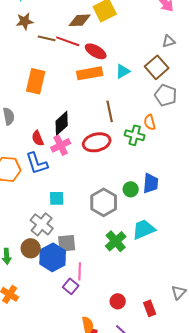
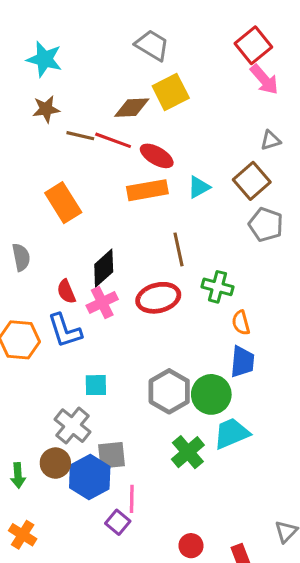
orange rectangle: (36, 81) -> (63, 203), turned -45
orange semicircle: (150, 122) -> (241, 323), moved
green circle: (131, 189) -> (211, 394), moved, size x1.6

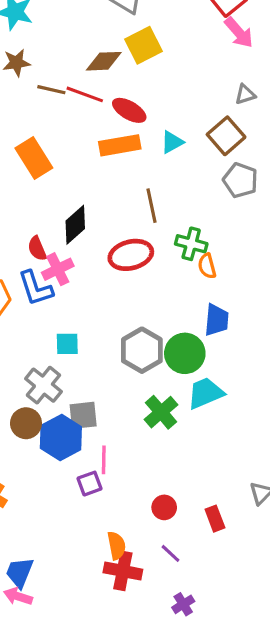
pink cross: (102, 302) -> (58, 269), moved
orange semicircle: (241, 323) -> (207, 266), moved
purple square: (118, 522) -> (90, 484), turned 30

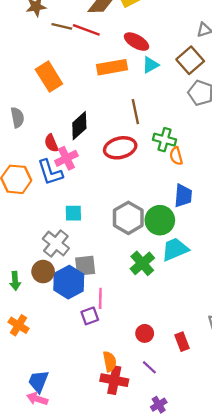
red ellipse: (129, 110) -> (136, 42), moved

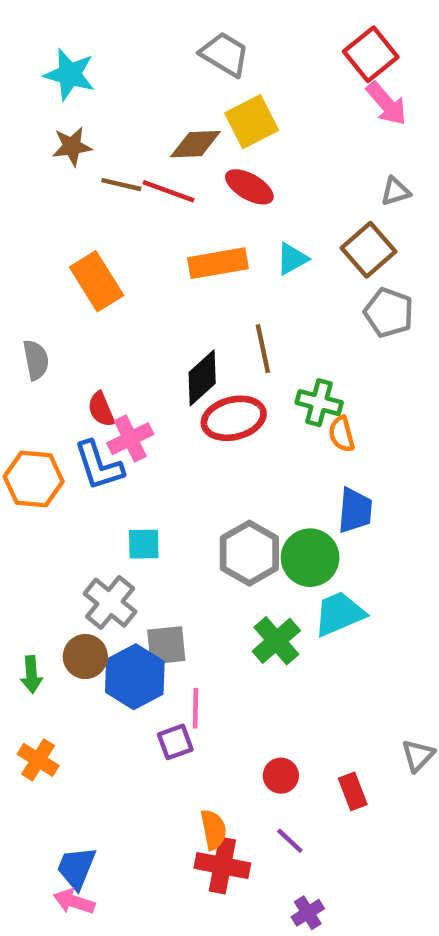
red ellipse: (136, 42) -> (249, 187), moved
black diamond: (79, 126) -> (202, 378), moved

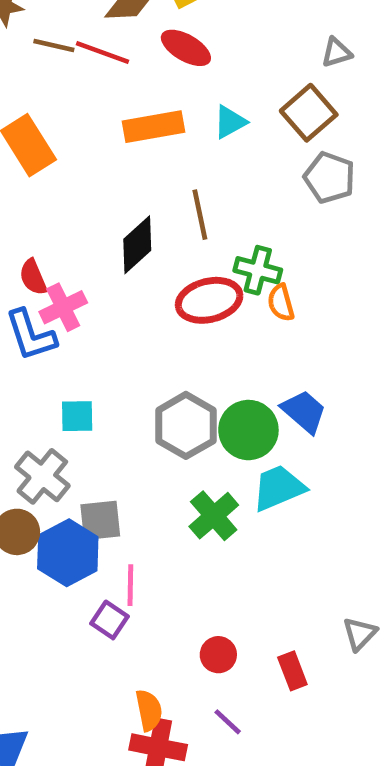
red ellipse: (234, 418) -> (209, 300), moved
blue trapezoid: (355, 510) -> (304, 411), moved, turned -54
purple square: (175, 742) -> (109, 620), turned -36

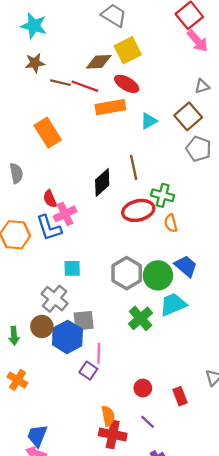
orange rectangle: (153, 127) -> (110, 107), moved
orange semicircle: (281, 303) -> (171, 223), moved

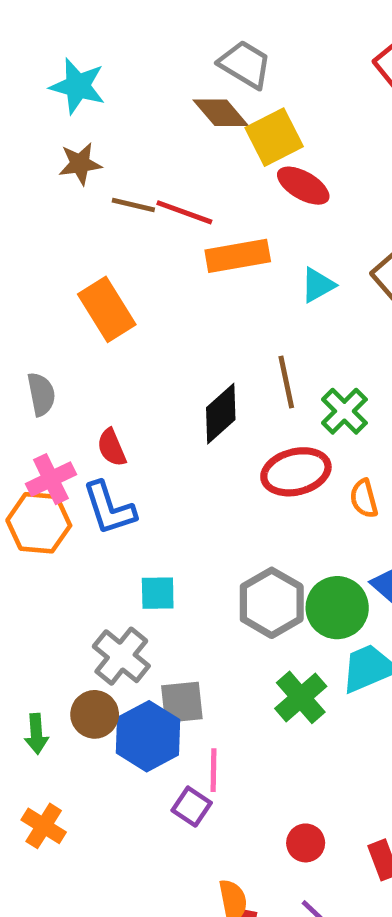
brown diamond: (99, 62) -> (221, 113), moved, turned 52
red ellipse: (127, 84) -> (303, 186), moved
green cross: (163, 195) -> (344, 411), moved, turned 30
pink cross: (65, 214) -> (51, 479), moved

